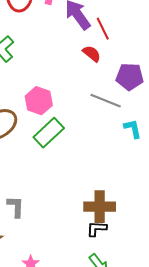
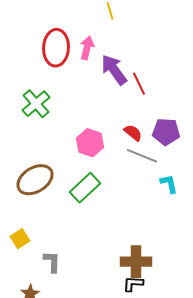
red semicircle: (92, 54) -> (133, 133), moved
pink hexagon: (39, 101) -> (90, 143), moved

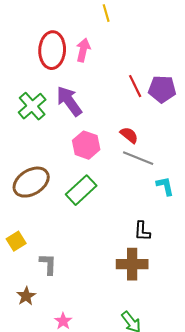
purple arrow: (114, 70) -> (69, 101), moved
purple pentagon: (166, 132) -> (162, 89), moved
black L-shape: (133, 284) -> (142, 231), moved, turned -90

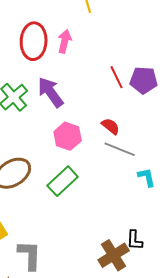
black L-shape: (142, 231) -> (135, 240), moved
gray L-shape: (48, 264) -> (30, 255), size x1.4
brown cross: (132, 264) -> (114, 255), turned -32

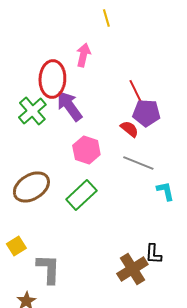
red ellipse: (34, 41) -> (52, 79), moved
purple pentagon: (144, 80) -> (146, 113), moved
red semicircle: (111, 126) -> (129, 129), moved

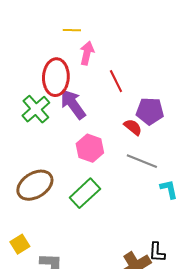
yellow line: (106, 18) -> (72, 30), moved, turned -72
red line: (135, 91) -> (116, 81), moved

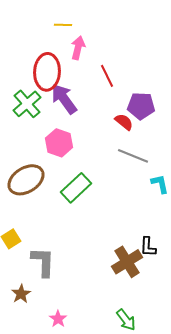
pink hexagon: (90, 148) -> (59, 143), moved

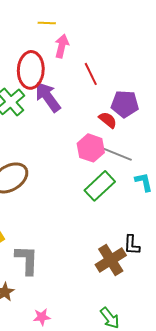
pink hexagon: (59, 143) -> (91, 148), moved
green rectangle: (76, 188) -> (100, 186), moved
pink star: (58, 319) -> (42, 317), turned 30

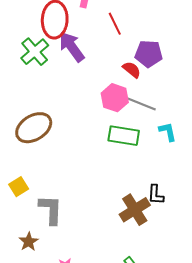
green rectangle: (100, 186) -> (124, 136), turned 52

